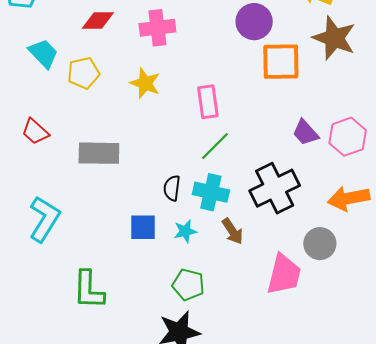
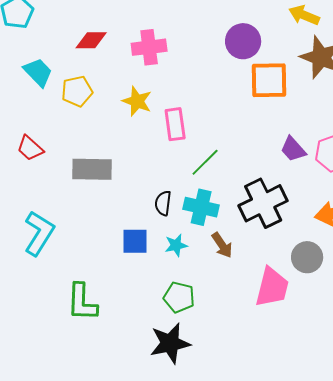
pink rectangle: (208, 102) -> (175, 124), moved

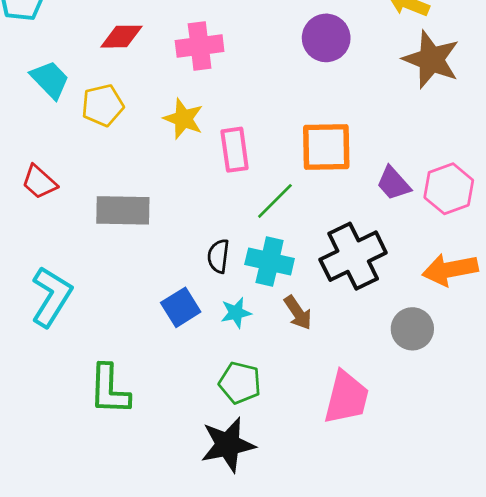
orange square: (269, 80) -> (326, 147), moved
blue square: (135, 241) -> (181, 307), turned -32
pink trapezoid: (272, 287) -> (346, 398), moved

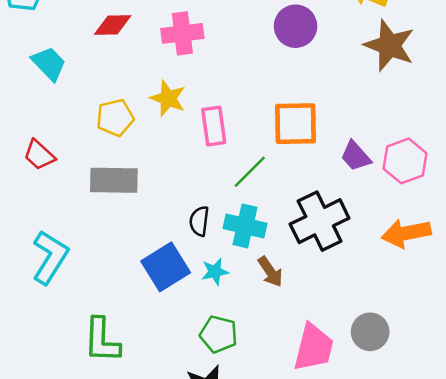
yellow pentagon: (103, 105) -> (115, 118), moved
blue square: (181, 307) -> (166, 267), size x1.4
gray circle: (412, 329) -> (370, 332), moved

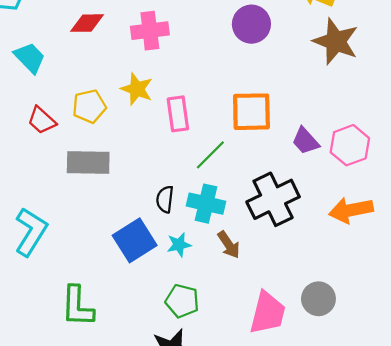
red trapezoid: (39, 155) -> (42, 120), moved

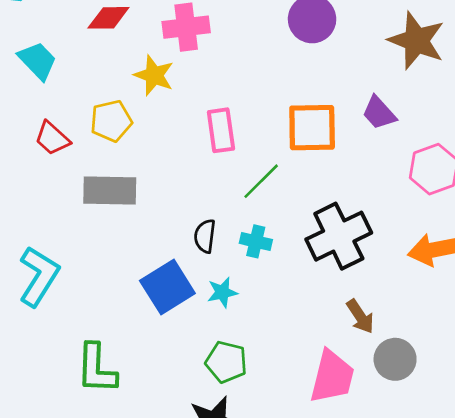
yellow star: (137, 89) -> (154, 75), moved
purple trapezoid: (305, 141) -> (379, 113), moved
cyan cross: (206, 204) -> (256, 241), size x0.7
brown arrow: (229, 245) -> (360, 316), moved

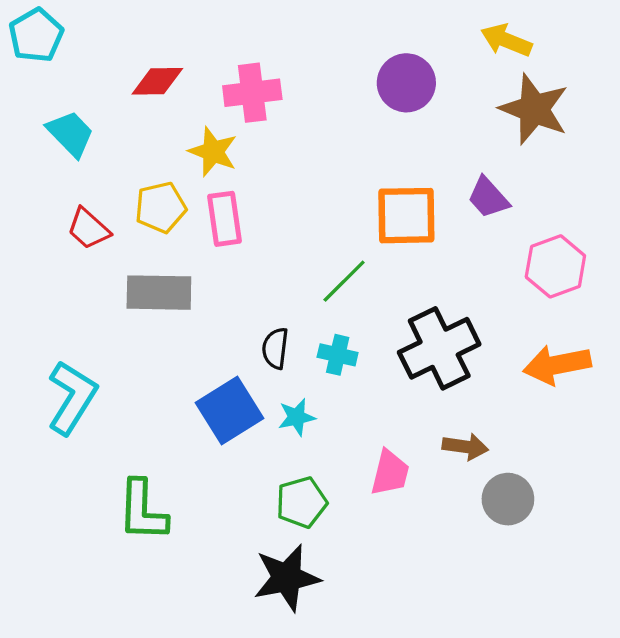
pink rectangle: (221, 130) -> (224, 219), moved
brown arrow: (360, 316) -> (465, 447), turned -48
green pentagon: (226, 362) -> (301, 502), turned -30
pink trapezoid: (332, 377) -> (390, 473), moved, size x0.7

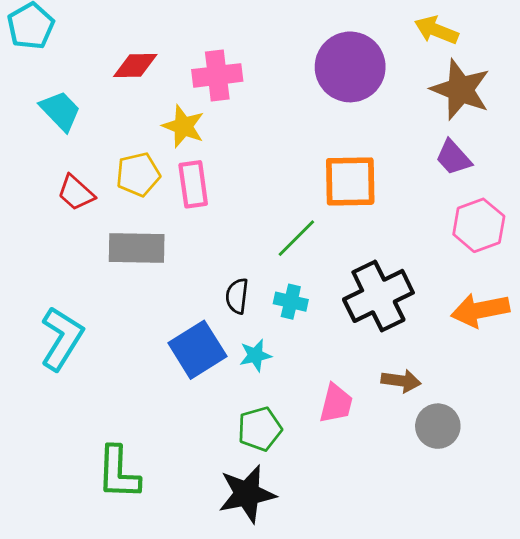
purple circle: (406, 83) -> (350, 67), size x1.4
purple trapezoid: (488, 198) -> (453, 157), moved
green L-shape: (143, 511) -> (118, 473), moved

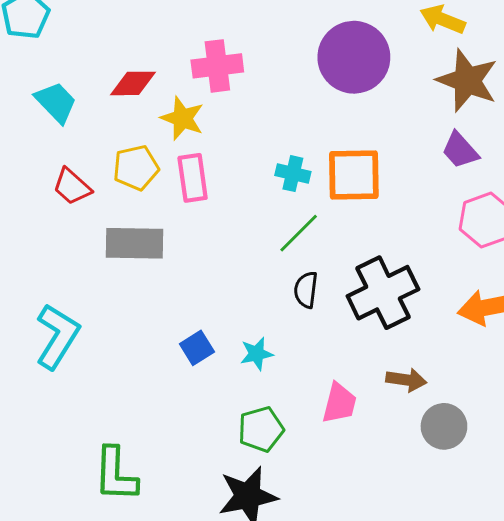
red diamond: (135, 66) -> (133, 83), moved
black semicircle: (237, 296) -> (306, 290), moved
cyan cross: (291, 302) -> (293, 174), moved
blue square: (197, 350) -> (197, 348), size x0.6

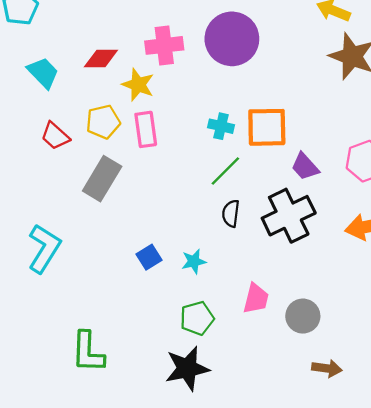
purple circle: (354, 57) -> (232, 39), moved
purple trapezoid: (460, 150) -> (305, 167), moved
gray rectangle: (134, 243) -> (102, 179), turned -60
brown arrow: (406, 380) -> (327, 368), moved
gray circle: (444, 426) -> (303, 316), moved

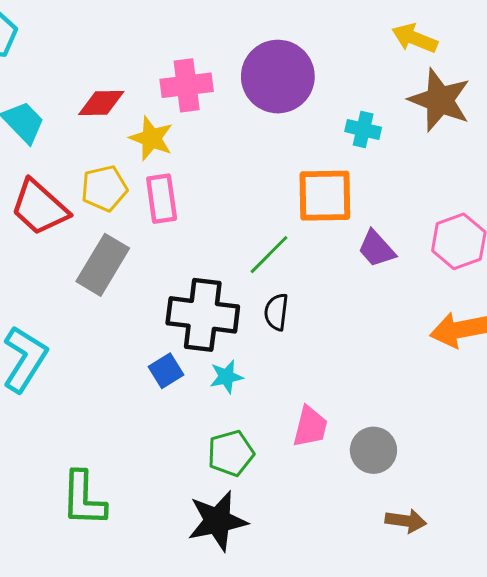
cyan cross: (221, 126) -> (363, 129), moved
red trapezoid: (55, 136) -> (39, 207), size x1.5
black cross: (289, 216) -> (203, 315), moved, turned 33

